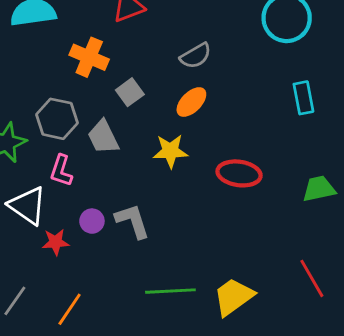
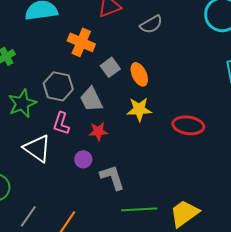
gray semicircle: (196, 56) -> (151, 24), moved
orange ellipse: (191, 102) -> (139, 74), moved, turned -70
gray L-shape: (133, 221) -> (112, 177), moved
red star: (56, 242) -> (98, 131), moved

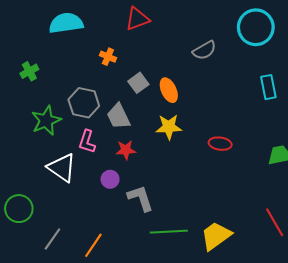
gray semicircle: (151, 24) -> (204, 50), moved
orange cross: (81, 42) -> (108, 57), size x0.6
red ellipse: (188, 125) -> (220, 144), size x0.7

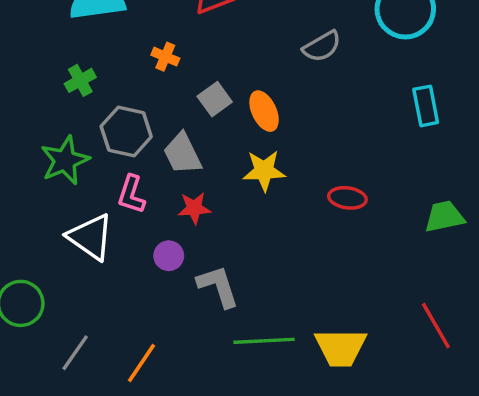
green cross: (29, 71) -> (80, 80), moved
yellow trapezoid: (216, 236) -> (341, 348), turned -144

